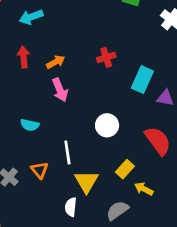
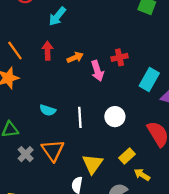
cyan arrow: (31, 17) -> (57, 16), turned -36
pink arrow: (60, 90) -> (97, 71), moved
white line: (67, 152) -> (80, 117), moved
orange triangle: (40, 170) -> (53, 150), size x1.5

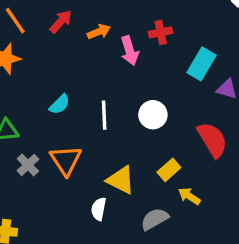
red arrow: (48, 51) -> (61, 22), turned 42
cyan semicircle: (48, 110) -> (60, 104), turned -63
yellow triangle: (93, 164) -> (121, 180), turned -40

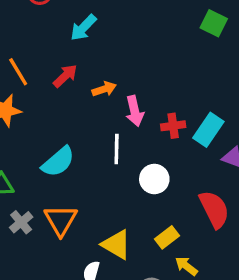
red cross: (161, 32) -> (173, 126), moved
cyan semicircle: (60, 104) -> (58, 162), size x1.5
white line: (104, 115) -> (117, 149), moved

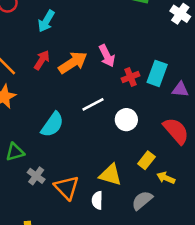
orange arrow: (104, 89) -> (73, 63), size x1.6
pink arrow: (135, 111) -> (107, 56), moved
white line: (117, 149) -> (93, 104), turned 75
orange triangle: (61, 220) -> (67, 187), moved

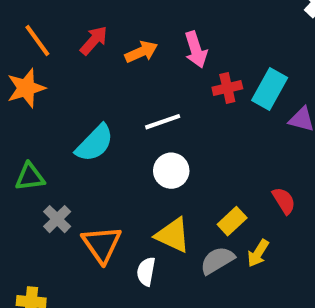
orange arrow: (73, 63) -> (141, 52), size x0.7
white circle: (126, 120) -> (171, 171), moved
red semicircle: (176, 131) -> (284, 201), moved, size x0.6
yellow arrow: (166, 178) -> (258, 253), turned -90
gray semicircle: (142, 200) -> (217, 260), moved

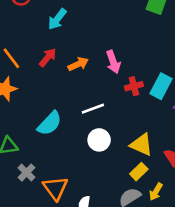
yellow triangle: (173, 235) -> (141, 145), moved

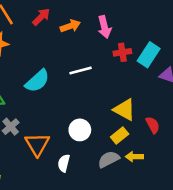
white circle: (99, 140) -> (80, 130), moved
yellow arrow: (156, 192) -> (134, 157), turned 54

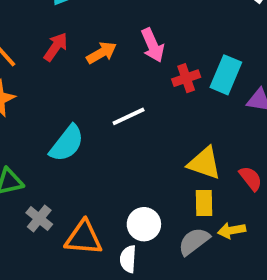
white circle: (80, 130) -> (144, 224), moved
yellow rectangle: (120, 136) -> (204, 203), turned -42
orange triangle: (37, 144) -> (84, 238), turned -44

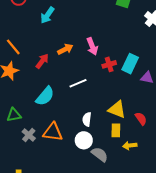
red arrow: (56, 47) -> (42, 61), moved
orange triangle: (84, 238) -> (53, 132), moved
gray semicircle: (194, 241) -> (100, 154), moved, turned 72
white semicircle: (128, 259) -> (87, 119), moved

